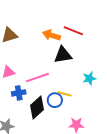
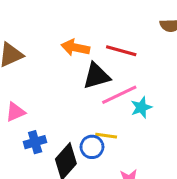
red line: (73, 31) -> (121, 51), moved
pink line: (37, 78) -> (119, 95), moved

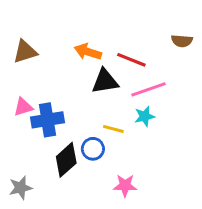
pink line: (119, 95) -> (148, 89), moved
yellow line: (106, 136) -> (113, 129), moved
blue cross: (35, 142) -> (47, 120), moved, size x1.5

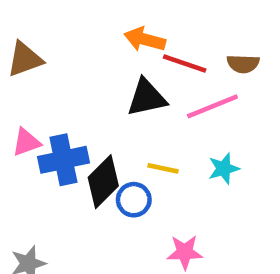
brown semicircle: (182, 41) -> (243, 64), moved
orange arrow: (88, 52) -> (145, 39), moved
cyan star: (145, 116) -> (224, 169), moved
black diamond: (66, 160) -> (103, 182), moved

